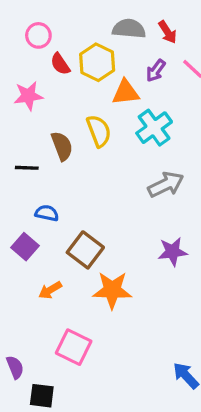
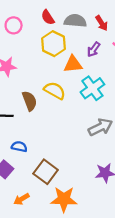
red semicircle: (60, 64) -> (48, 17), moved
yellow semicircle: (99, 131) -> (55, 91), turned -40

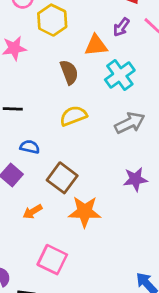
yellow hexagon: (54, 44) -> (52, 20), moved
yellow semicircle: (55, 91) -> (73, 116), moved, turned -50
brown semicircle: (30, 101) -> (69, 72), moved

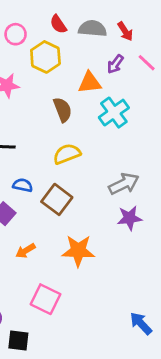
gray arrow: (130, 123) -> (124, 184), moved
brown square: (62, 178) -> (57, 199), moved

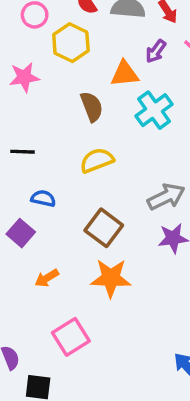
brown square: (57, 199) -> (104, 228), moved
pink square: (45, 299) -> (71, 337), turned 32

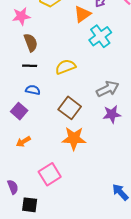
orange triangle: (125, 74) -> (82, 14), turned -30
brown semicircle: (92, 107) -> (31, 43), moved
black line: (22, 152) -> (30, 66), moved
orange arrow: (47, 278) -> (23, 142), moved

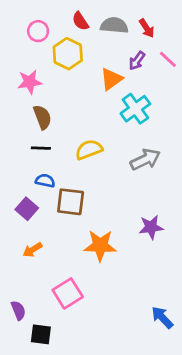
gray arrow: (108, 89) -> (145, 159), moved
brown square: (70, 108) -> (71, 202), moved, turned -30
purple star: (112, 114) -> (151, 227), moved

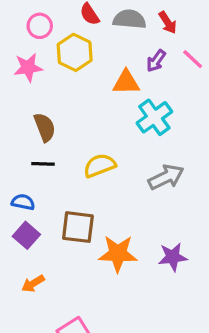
orange triangle: (111, 79) -> (126, 82), turned 35
pink star: (30, 82) -> (28, 67), moved
blue semicircle: (45, 181) -> (23, 202), moved
orange star: (100, 246) -> (118, 254), moved

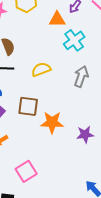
gray arrow: (166, 177) -> (81, 76), turned -45
purple star: (173, 257) -> (85, 134), moved

